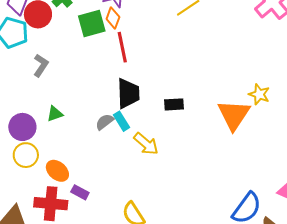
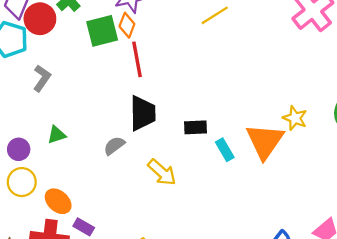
cyan rectangle: (122, 121) -> (225, 150), moved
purple circle: (22, 127) -> (19, 149), size x0.7

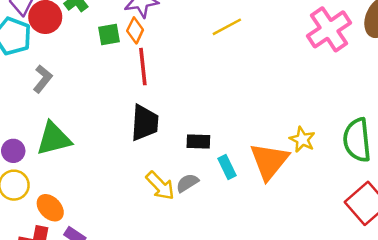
green square: (102, 31) -> (109, 34), size x0.7
green triangle: (57, 135) -> (54, 139), size x1.8
gray semicircle: (114, 146) -> (187, 183), moved

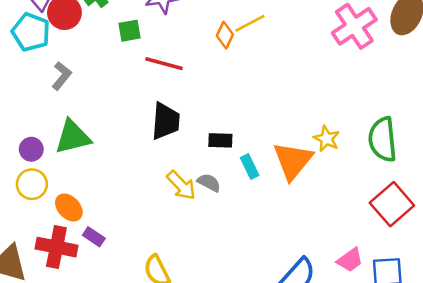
orange diamond: (135, 30) -> (225, 35), moved
red line: (143, 67) -> (164, 64), turned -69
gray semicircle: (187, 183) -> (209, 183), turned 60

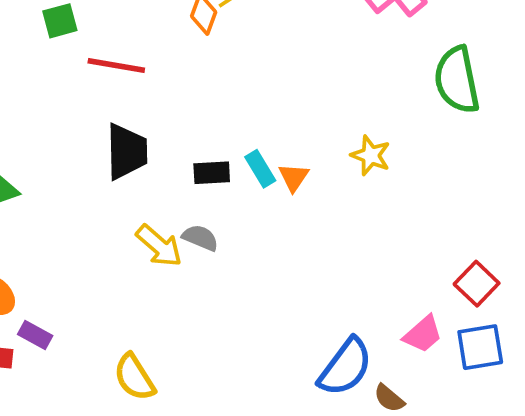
green semicircle: (383, 139) -> (457, 80), moved
orange triangle: (293, 161) -> (294, 177), moved, size x0.5
cyan rectangle: (250, 166) -> (260, 169), moved
red square: (392, 204) -> (477, 284), moved, size x0.7

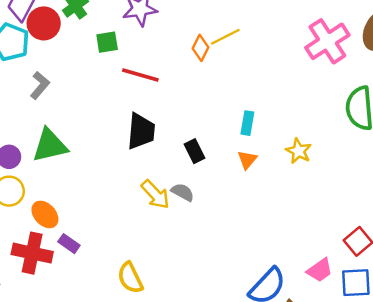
cyan rectangle: (260, 169) -> (247, 123), moved, turned 35
black rectangle: (212, 173) -> (195, 151), turned 60

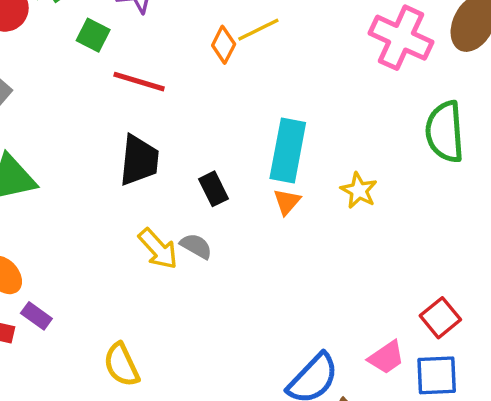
pink cross: (327, 41) -> (401, 38), turned -33
green square: (107, 42) -> (93, 35), turned 35
cyan rectangle: (247, 123) -> (288, 151), size x1.8

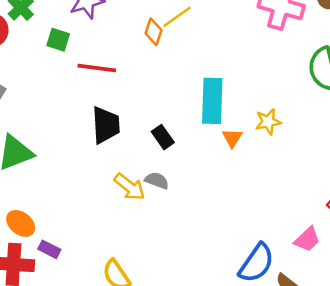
yellow star: (359, 191) -> (268, 122), turned -30
orange triangle: (287, 202) -> (232, 138), moved

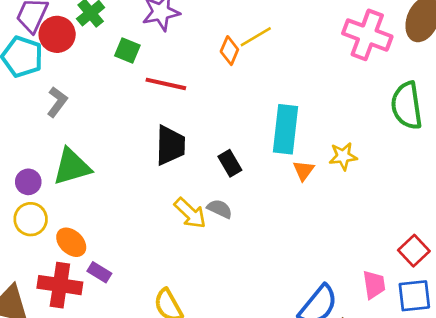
pink trapezoid: (307, 239) -> (374, 285), turned -60

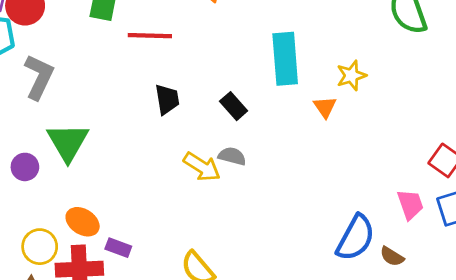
gray L-shape: (57, 102) -> (39, 77), size x1.4
black trapezoid: (170, 145) -> (167, 99), size x0.7
green triangle: (72, 167) -> (68, 142), turned -33
orange triangle: (304, 170) -> (325, 107), moved
yellow circle: (31, 219) -> (40, 247), moved

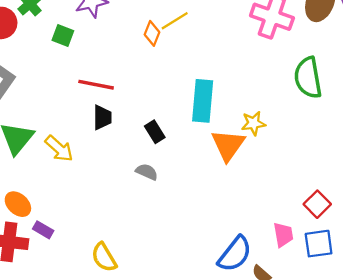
red line: (150, 36) -> (96, 85), moved
orange triangle: (325, 107) -> (228, 145), size x1.8
yellow arrow: (202, 167) -> (59, 149), moved

